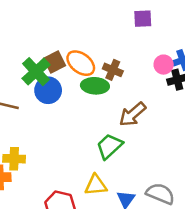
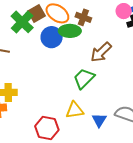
blue circle: (48, 90) -> (52, 37), moved

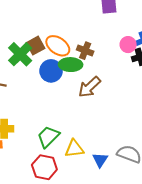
brown arrow: (101, 52) -> (89, 87), moved
green trapezoid: (84, 78) -> (48, 137), moved

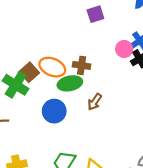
blue circle: (51, 71) -> (54, 111), moved
brown arrow: (89, 87) -> (95, 102), size x0.7

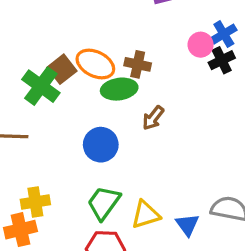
blue circle: (54, 111) -> (101, 145), moved

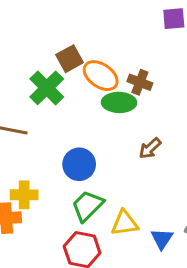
brown square: (62, 69) -> (70, 59), moved
brown arrow: (153, 118) -> (150, 148), moved
blue circle: (101, 145) -> (79, 164), moved

